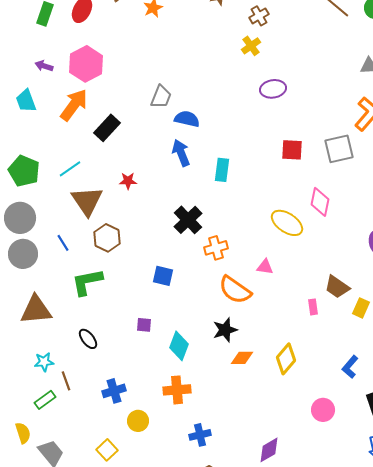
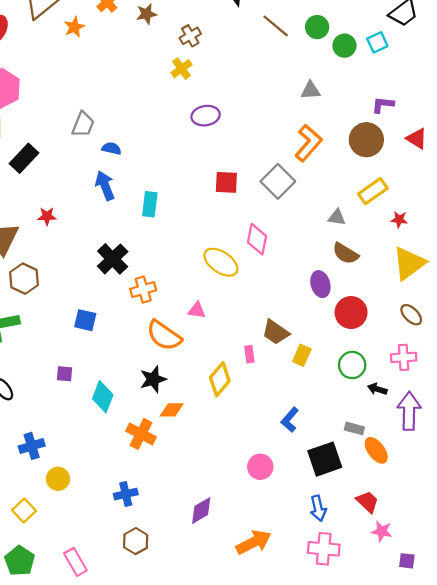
blue semicircle: (187, 119) -> (112, 148), size x0.7
gray square: (339, 149) -> (278, 181), turned -32
yellow diamond: (286, 359) -> (220, 379), moved
orange cross: (177, 390) -> (141, 434), moved, turned 32

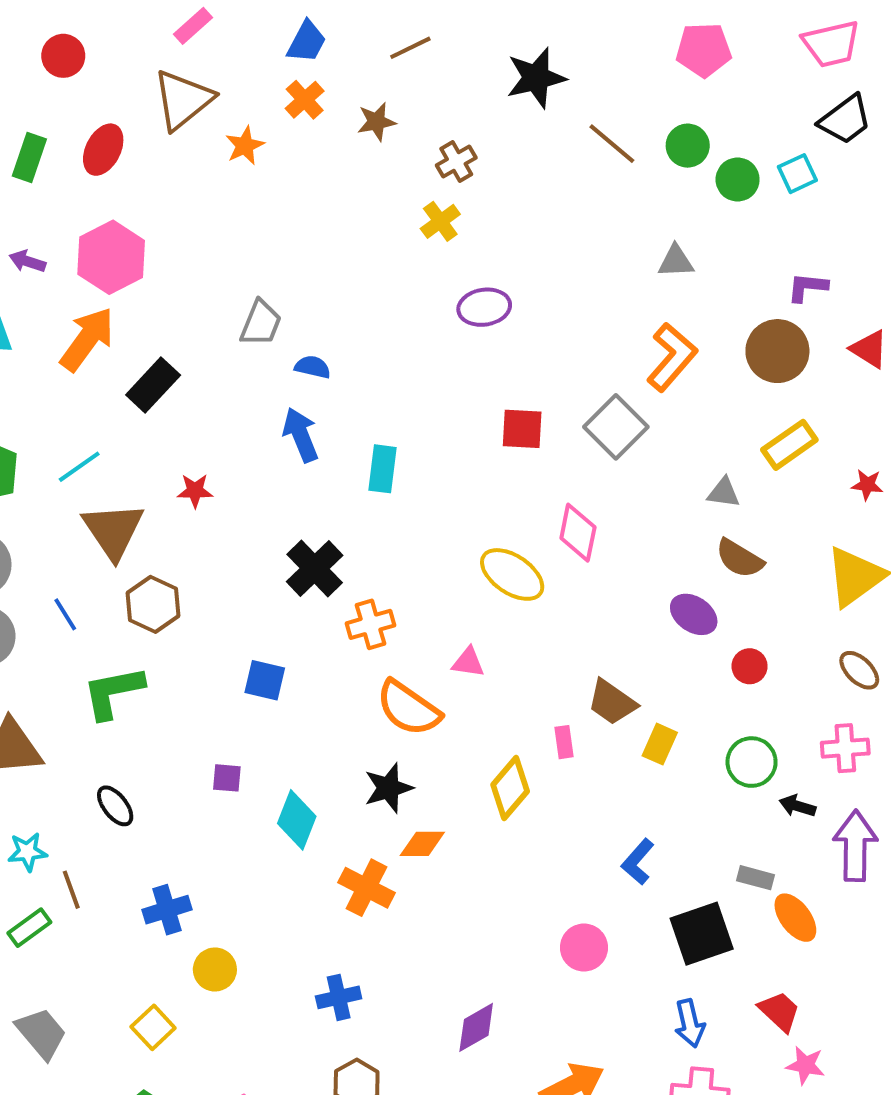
red star: (399, 220) -> (867, 485), moved
purple ellipse: (320, 284) -> (694, 614), turned -40
red circle: (351, 313) -> (750, 666), size x0.6

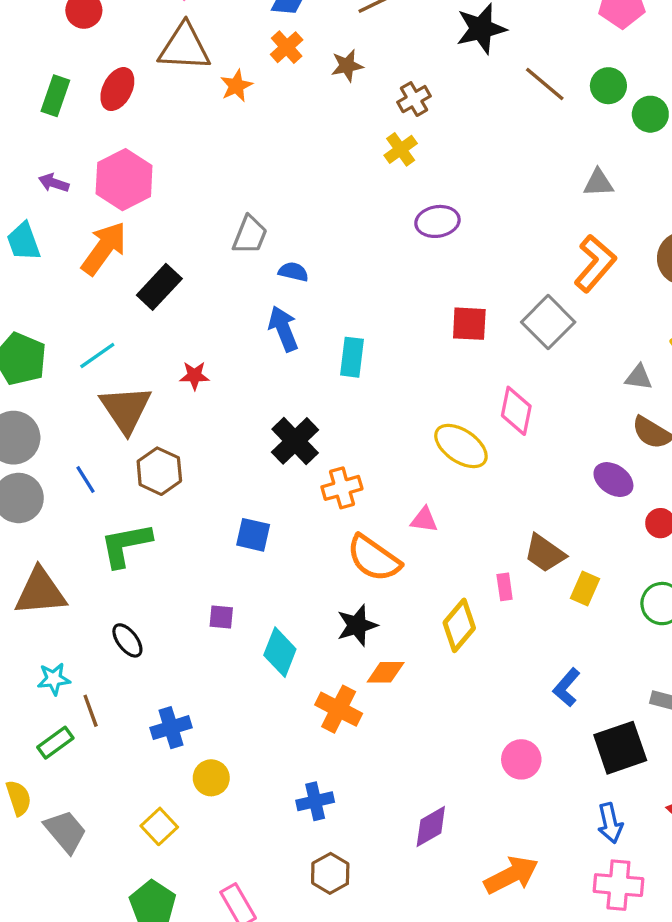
brown triangle: (183, 100) -> (184, 47), turned 42

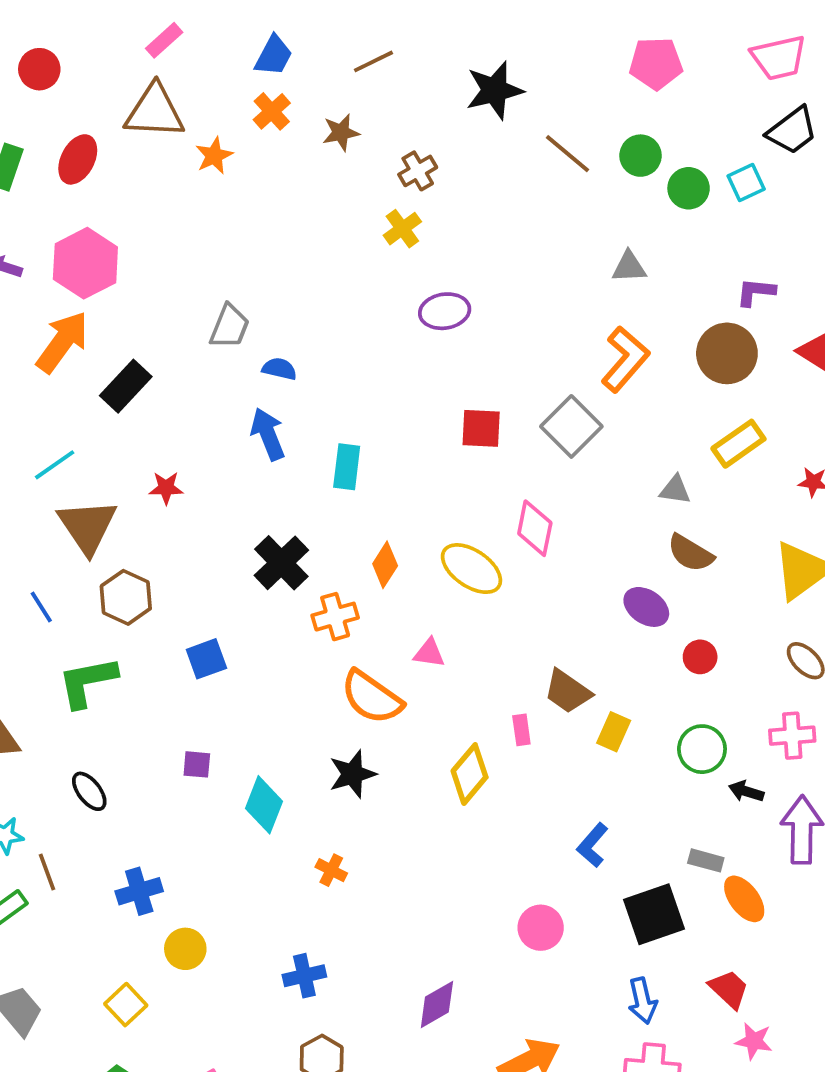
blue square: (253, 535) -> (206, 659), moved, turned -33
orange diamond: (386, 672) -> (385, 565), moved, turned -57
orange cross: (339, 709) -> (331, 870), size x0.6

